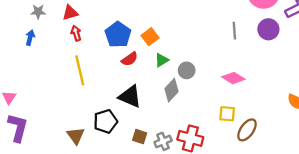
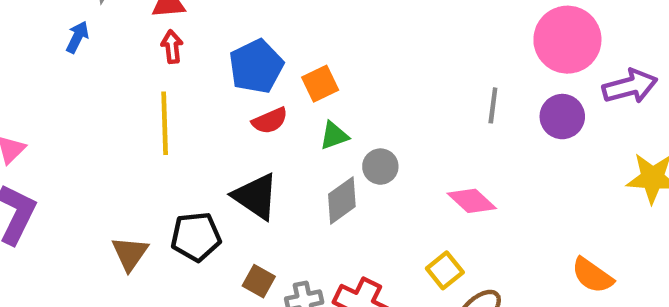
yellow square: (227, 114) -> (445, 270), turned 35

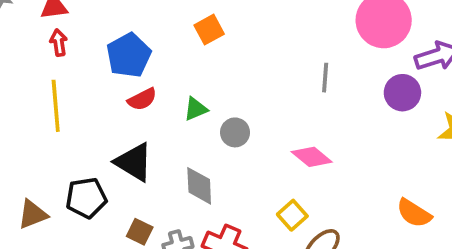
orange square: (320, 84) -> (209, 30), moved
purple circle: (562, 117) -> (402, 93), moved
gray diamond: (342, 200) -> (199, 186), moved, turned -54
brown triangle: (130, 253) -> (33, 214), turned 36

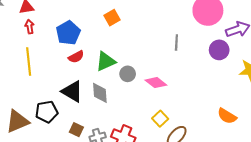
green triangle: (196, 109) -> (106, 61), size x1.5
pink diamond: (312, 157) -> (156, 83), moved
gray diamond: (199, 186) -> (100, 93), moved
brown triangle: (33, 214) -> (17, 121), size x1.4

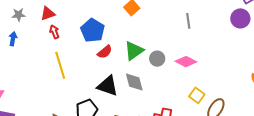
gray line: (176, 43) -> (188, 21), moved

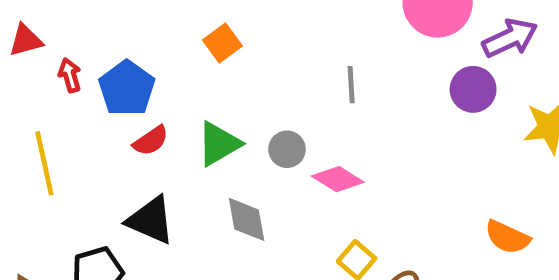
red arrow: (54, 32) -> (70, 75), moved
gray circle: (157, 59) -> (287, 149), moved
gray diamond: (134, 82) -> (247, 219), moved

